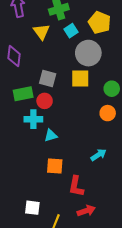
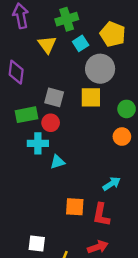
orange square: (55, 166) -> (75, 207), moved
red L-shape: (76, 186) -> (101, 215), moved

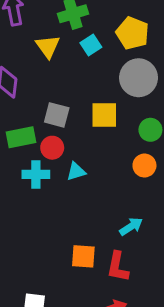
gray circle: (100, 69) -> (138, 78), moved
cyan triangle: (58, 162) -> (76, 171), moved

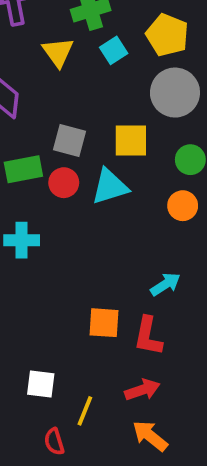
cyan triangle: (76, 171) -> (110, 187), moved, size x1.5
cyan cross: (36, 174) -> (22, 240), moved

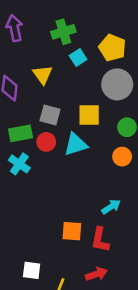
yellow triangle: (58, 52) -> (43, 75), moved
cyan cross: (22, 240) -> (19, 164), moved, turned 35

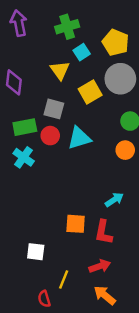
yellow triangle: (43, 75) -> (60, 70), moved
yellow square: (89, 115) -> (90, 92), moved, turned -30
white square: (32, 270) -> (36, 252), moved

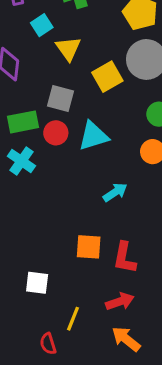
cyan square: (82, 52) -> (42, 25), moved
cyan arrow: (114, 200) -> (115, 192), moved

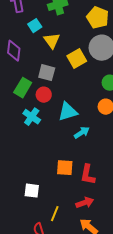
green rectangle: (23, 122) -> (23, 88), turned -48
cyan triangle: (93, 136) -> (68, 112), moved
cyan cross: (21, 161) -> (32, 117), moved

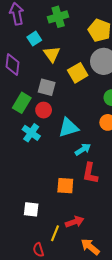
red L-shape: (88, 175) -> (90, 173), moved
red arrow: (85, 203) -> (75, 222), moved

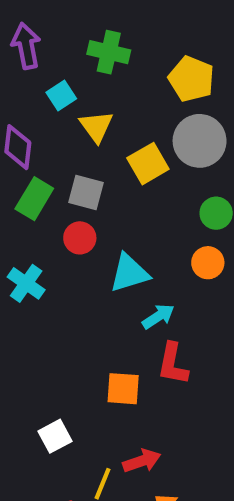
green cross: (58, 17) -> (109, 52), turned 30
green rectangle: (22, 103) -> (34, 199), moved
cyan cross: (31, 133) -> (26, 283), moved
white square: (31, 209) -> (55, 436), turned -35

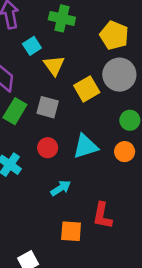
red circle: (80, 238) -> (48, 148), moved
cyan triangle: (129, 273) -> (85, 146), moved
cyan arrow: (158, 316) -> (61, 188), moved

